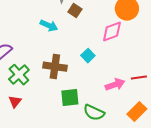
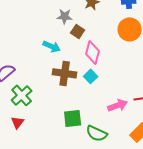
pink diamond: (112, 32) -> (93, 52), moved, turned -55
brown cross: (55, 67) -> (65, 73), moved

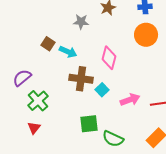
brown square: (78, 31) -> (48, 44), moved
cyan square: (91, 76) -> (102, 90), moved
pink arrow: (118, 105) -> (130, 100), moved

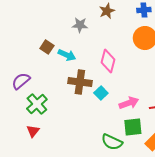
green square: (89, 124) -> (133, 127), moved

